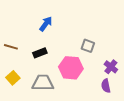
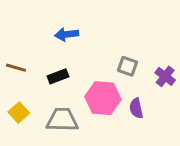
blue arrow: (46, 24) -> (67, 34), turned -133
purple cross: (111, 67) -> (165, 76), moved
purple semicircle: (106, 86) -> (136, 108), moved

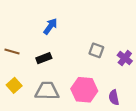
blue arrow: (67, 34) -> (50, 26), turned 133
pink hexagon: (103, 98) -> (84, 90), moved
purple semicircle: (136, 108) -> (114, 97), moved

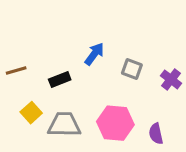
blue arrow: (50, 26) -> (94, 54), moved
brown line: (12, 51) -> (16, 70), turned -32
yellow square: (14, 85) -> (31, 113), moved

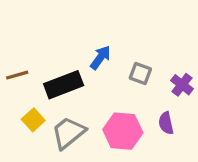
black rectangle: (60, 79) -> (64, 85), size x1.6
gray trapezoid: (64, 125) -> (68, 133), turned -40
purple semicircle: (156, 134) -> (166, 123), moved

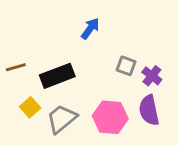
blue arrow: (100, 58) -> (90, 29), moved
purple cross: (182, 85) -> (152, 76), moved
purple semicircle: (166, 123) -> (149, 110), size x1.5

